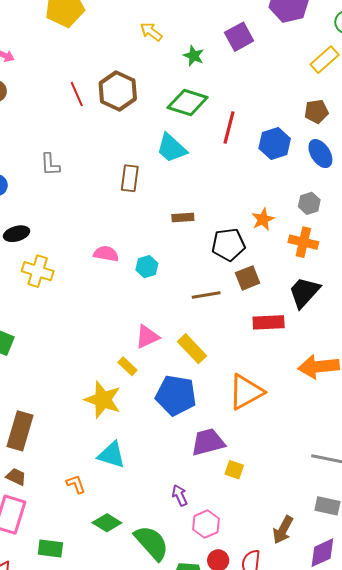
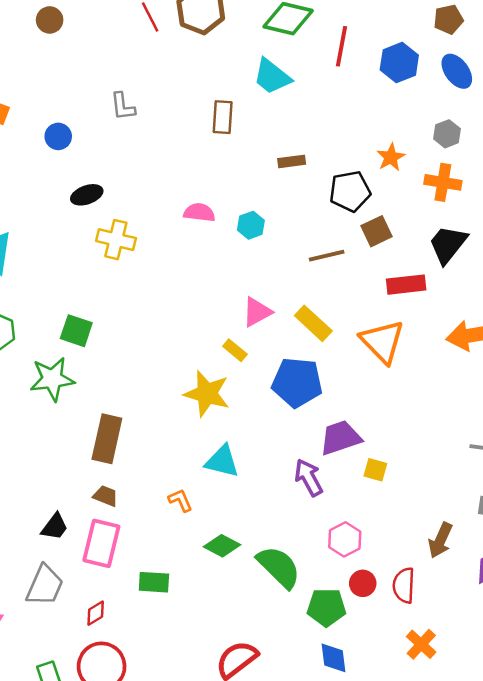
orange triangle: (246, 392) -> (382, 341), moved, turned -42
purple arrow: (180, 495) -> (309, 478), moved, size x1.4

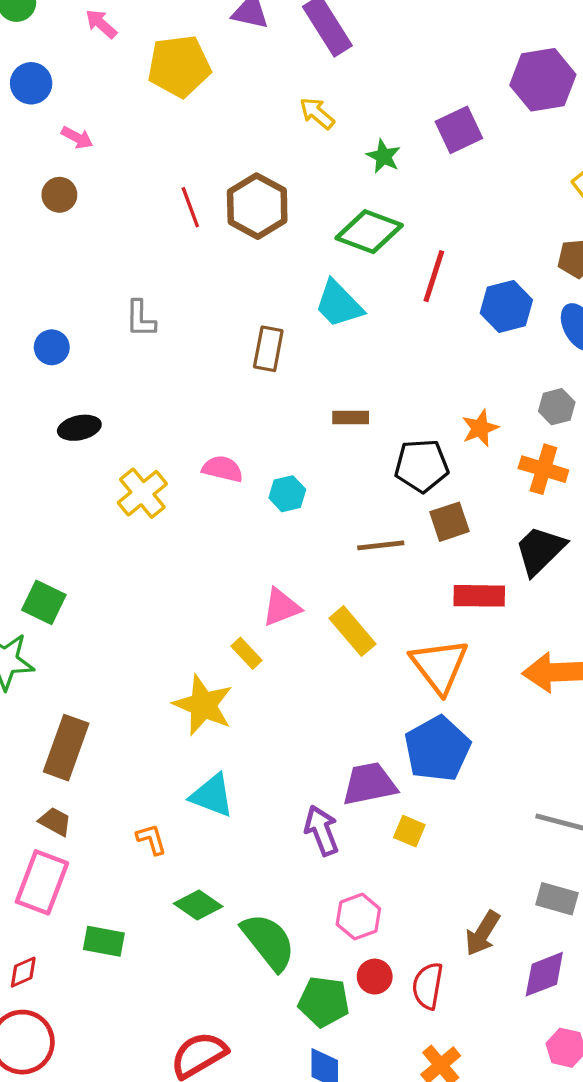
yellow cross: (116, 240) -> (142, 493), moved, turned 30
blue pentagon: (297, 382) -> (437, 749), moved, turned 30

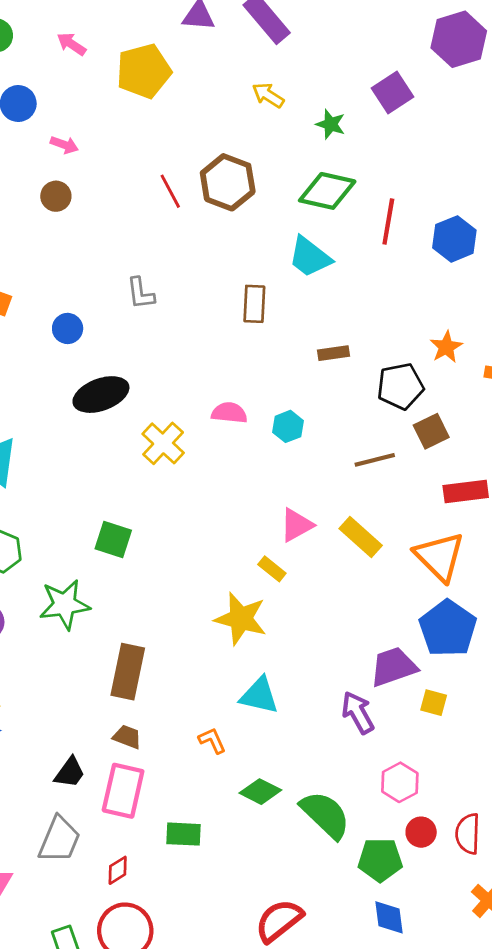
black ellipse: (79, 428) -> (101, 395), size x1.5
green square: (44, 602) -> (113, 540), moved

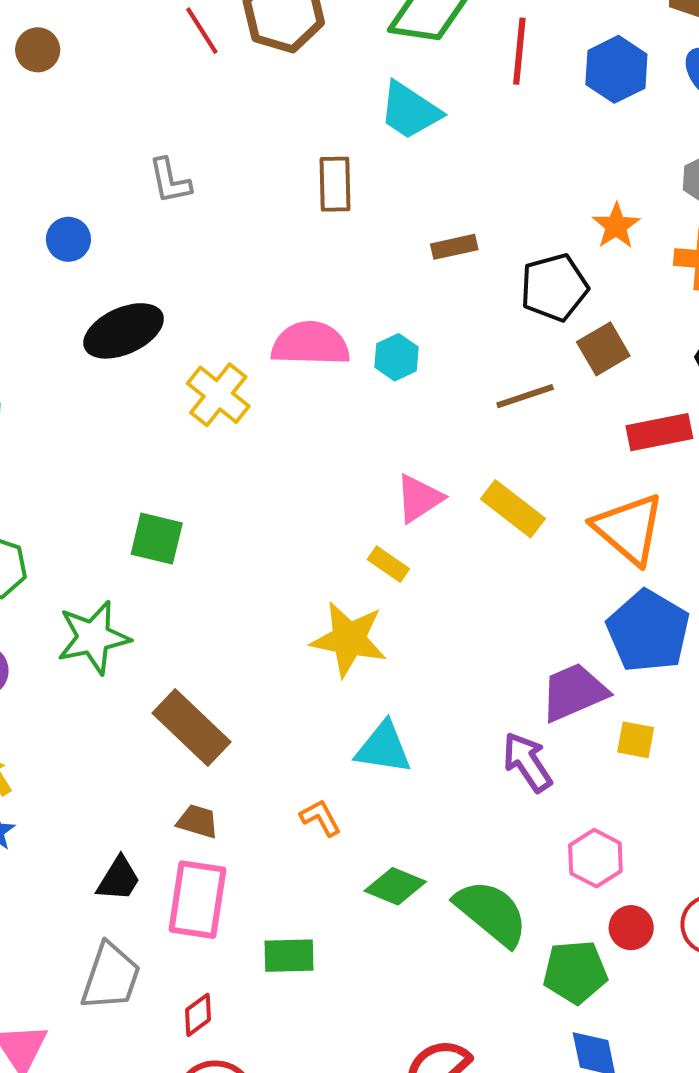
pink semicircle: (229, 413) -> (310, 344), size x1.5
brown rectangle: (128, 672) -> (192, 727), turned -54

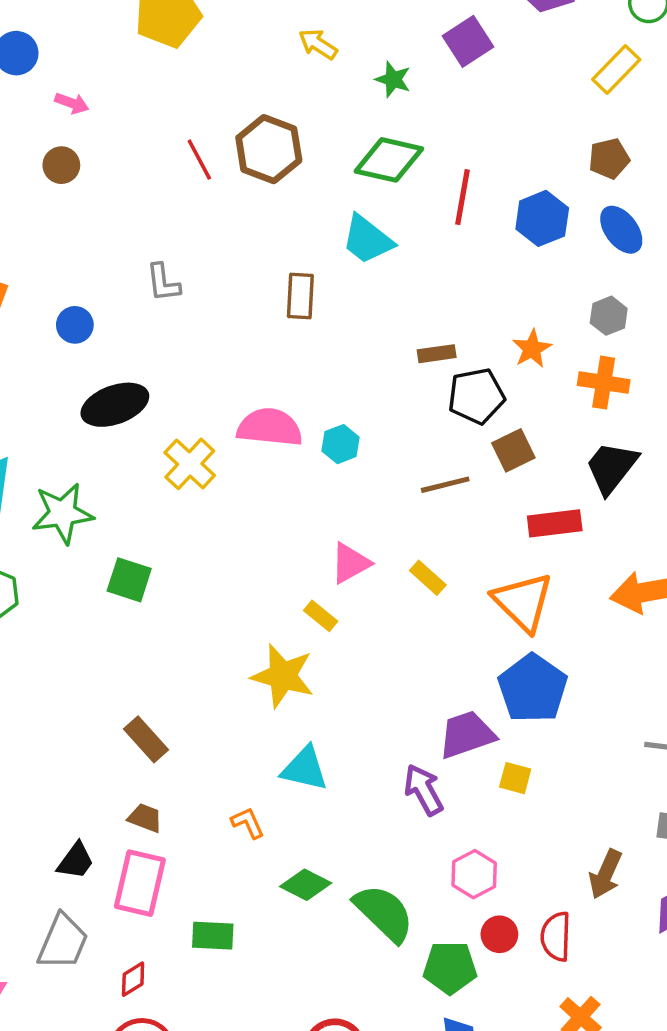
brown rectangle: (454, 247) -> (437, 354), moved
yellow rectangle: (513, 509) -> (428, 578), size x0.7
green star: (93, 637) -> (63, 513), moved
brown rectangle: (192, 727) -> (146, 739), size x0.7

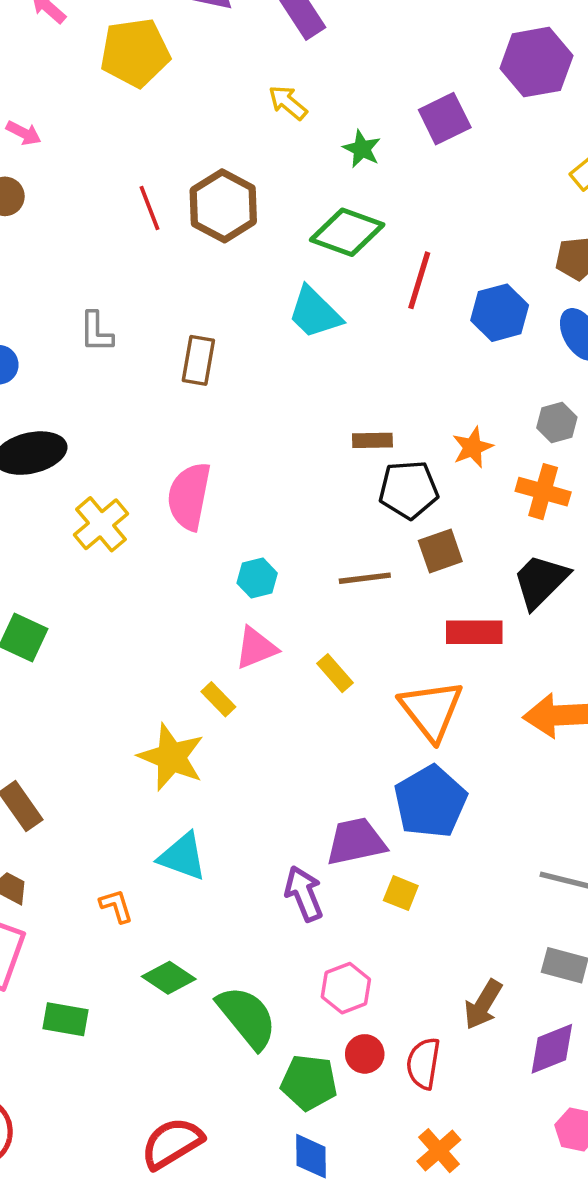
brown rectangle: (300, 296) -> (198, 360), moved
pink semicircle: (270, 427) -> (189, 496), turned -92
cyan hexagon: (341, 444) -> (257, 578), moved

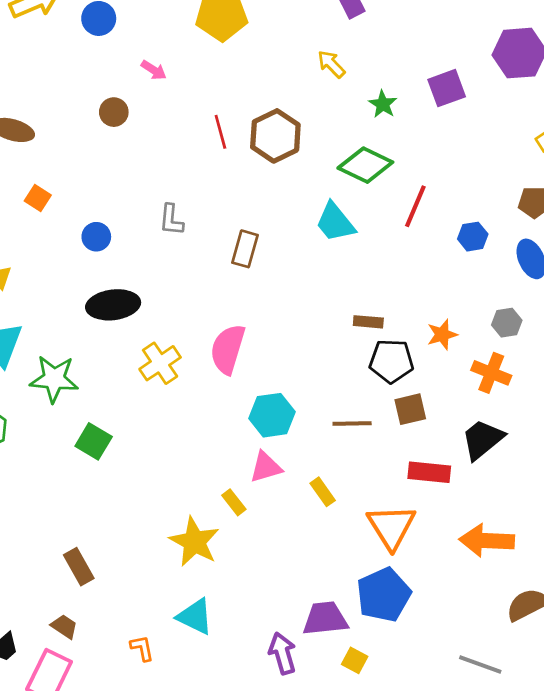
pink arrow: (24, 133) -> (154, 70), moved
blue hexagon: (500, 313) -> (473, 237), size x0.7
cyan hexagon: (257, 578) -> (272, 415), size x1.5

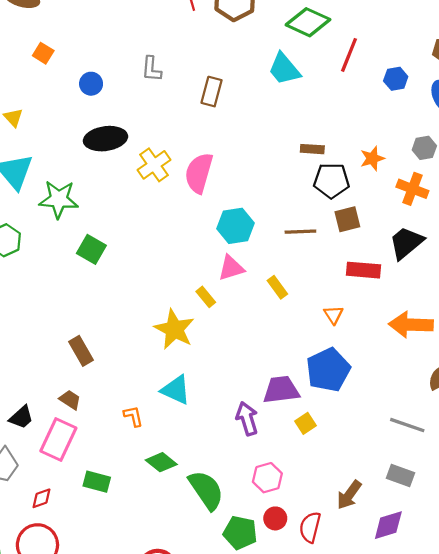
yellow cross: (160, 363) -> (154, 165), moved
orange triangle: (391, 527) -> (333, 315), size x0.5
yellow square: (355, 660) -> (306, 423), turned 30

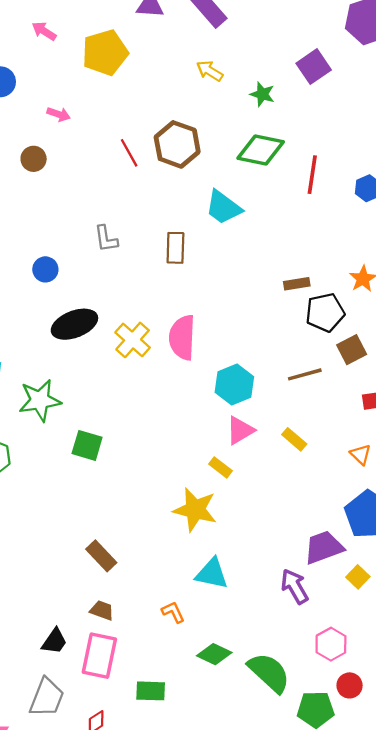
cyan trapezoid: (284, 69) -> (223, 207), moved

